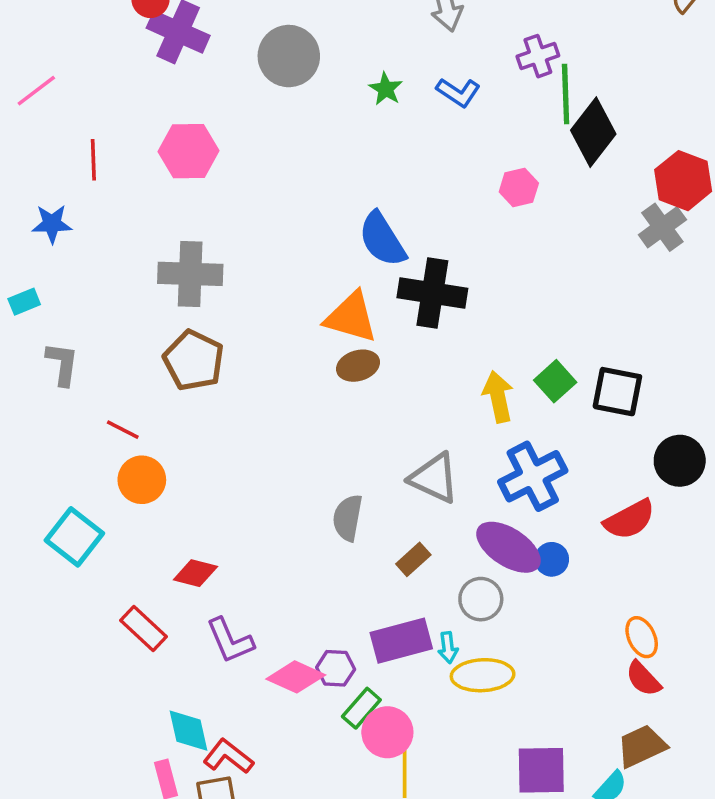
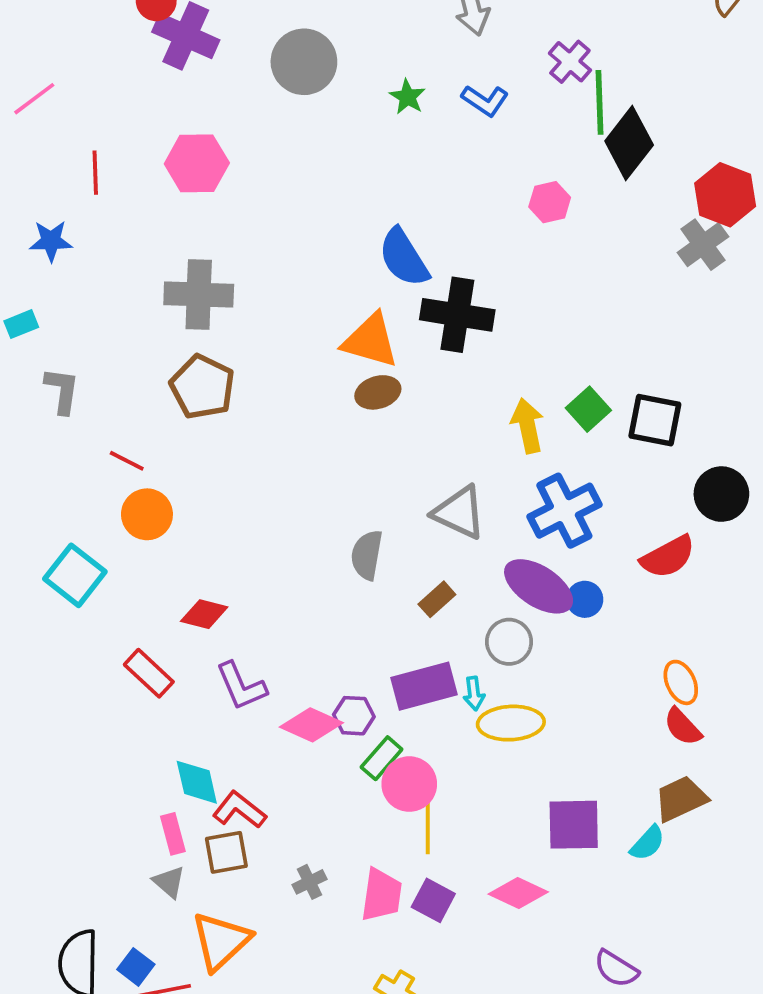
purple cross: (538, 56) -> (570, 62), turned -30

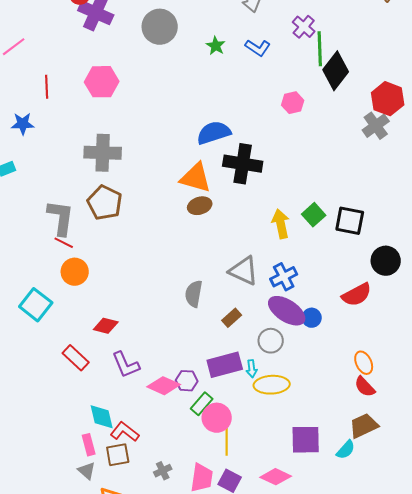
blue semicircle: (404, 258) -> (214, 133), turned 104
gray L-shape: (62, 391) -> (61, 218), moved, size x1.4
blue cross: (564, 511) -> (284, 277), moved, size x0.7

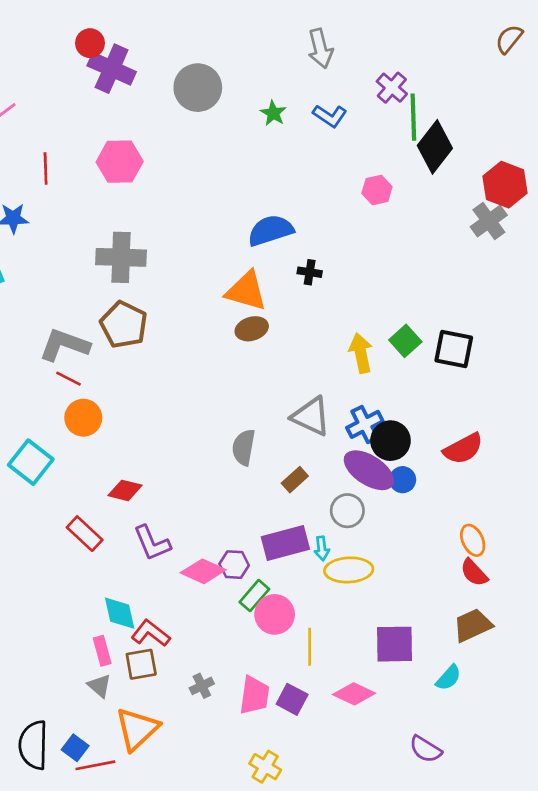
black cross: (243, 164) -> (310, 272), size x0.5
gray L-shape: (61, 218) -> (64, 345), turned -78
black circle: (386, 261) -> (390, 441), moved
yellow line: (227, 442) -> (310, 647), moved
cyan semicircle: (346, 450) -> (448, 678), moved

